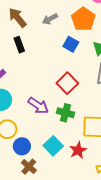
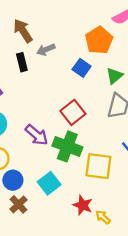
gray arrow: (50, 19) -> (46, 50), moved
green cross: (66, 113) -> (67, 146), size x1.4
red star: (78, 150) -> (83, 205), moved, turned -30

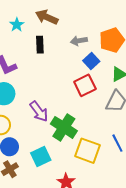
brown arrow: (23, 31) -> (47, 17), turned -45
gray arrow: (46, 50) -> (79, 41), moved
red square: (73, 112) -> (85, 85), moved

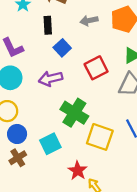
blue square: (91, 61) -> (62, 48), moved
purple arrow: (39, 111) -> (51, 79), moved, turned 115

